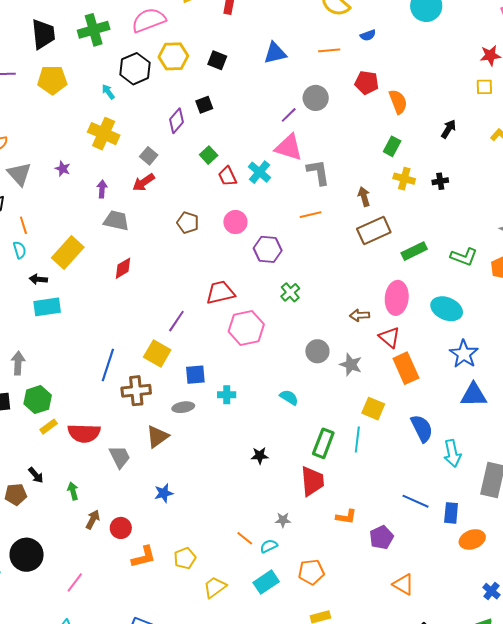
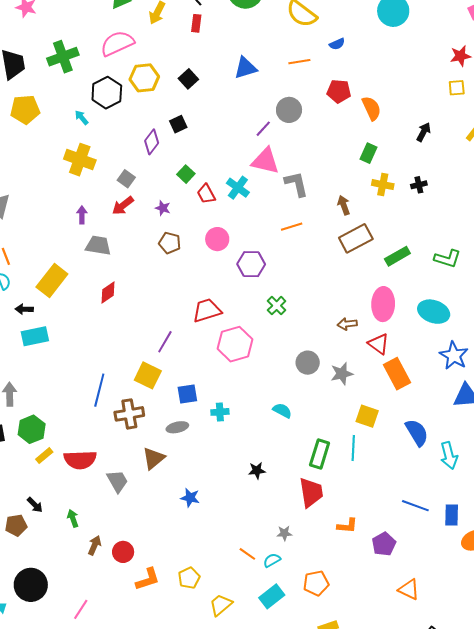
black square: (217, 60) -> (188, 79), turned 30
purple star: (63, 169) -> (163, 208), moved
gray star: (351, 365) -> (342, 374), turned -30
blue star: (164, 493) -> (190, 498), moved, turned 30

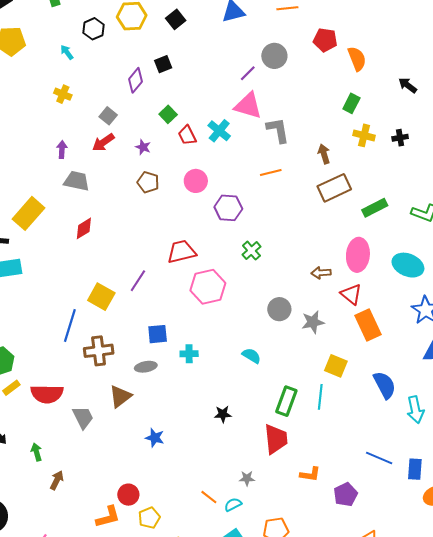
black hexagon: (107, 93) -> (93, 29), size x0.7
black arrow: (424, 132) -> (408, 85), turned -84
yellow cross: (80, 160) -> (63, 94), size x0.6
yellow square: (148, 375) -> (101, 297), moved
red circle: (123, 552) -> (128, 495), moved

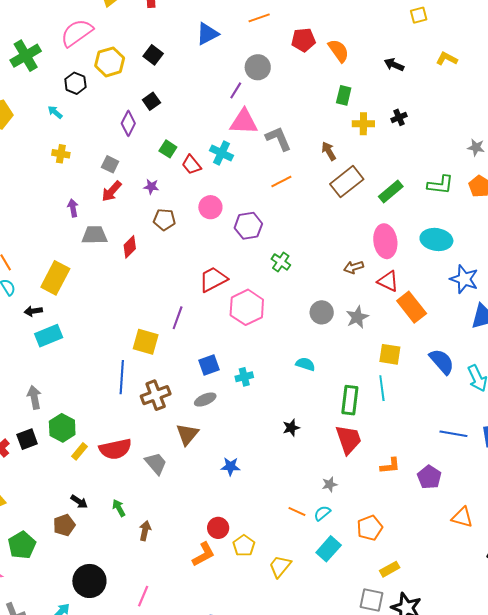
red diamond: (84, 228) -> (130, 247), moved

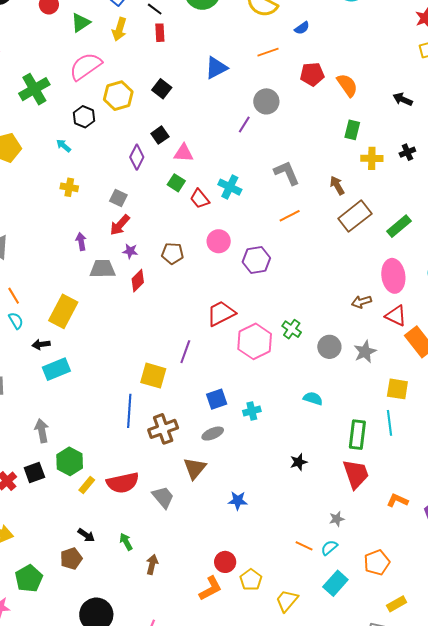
pink triangle: (244, 122) -> (184, 153), moved, size x0.7
purple star: (151, 187) -> (130, 251), moved
green cross: (281, 262) -> (292, 329), moved
orange L-shape: (390, 466) -> (397, 500), turned -150

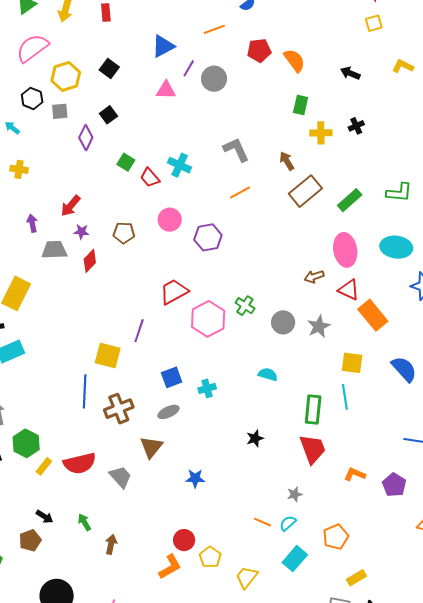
purple line: (244, 125) -> (189, 68), moved
pink triangle: (184, 153) -> (166, 90), moved
gray square: (118, 198) -> (60, 111), moved, turned -30

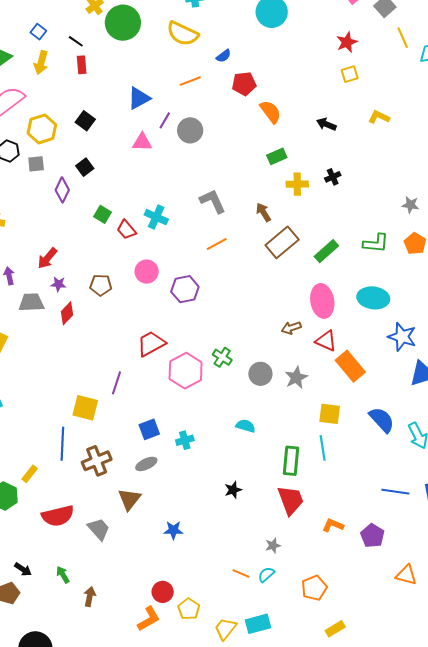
red pentagon: (259, 50) -> (244, 84), moved
green rectangle: (301, 105) -> (277, 156), turned 54
yellow rectangle: (44, 466) -> (30, 474), moved
cyan rectangle: (295, 559) -> (258, 624), moved, turned 35

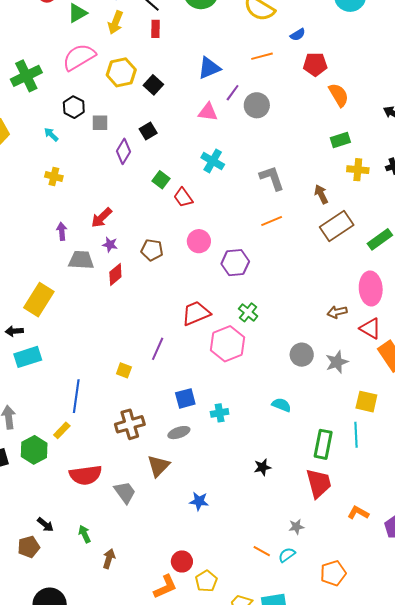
yellow hexagon: (42, 129) -> (121, 72), moved
cyan cross: (156, 217) -> (213, 161), moved
green cross: (222, 357) -> (248, 312), moved
yellow square: (85, 408) -> (124, 370), size x0.6
blue line: (62, 444) -> (76, 396), moved

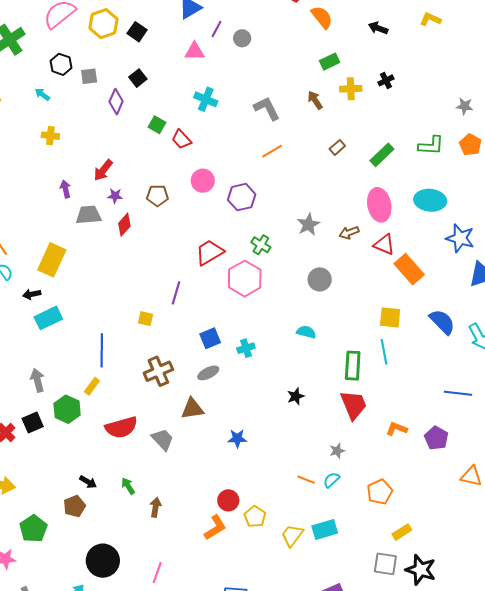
gray circle: (257, 105) -> (242, 38), size x0.7
brown arrow: (321, 194) -> (315, 100), moved
brown rectangle: (337, 226) -> (337, 147), size x0.5
gray star: (337, 362) -> (308, 225), moved
brown triangle: (158, 466) -> (192, 409), turned 45

